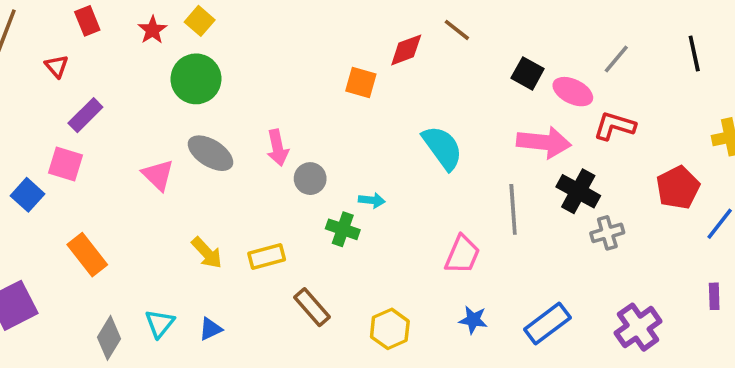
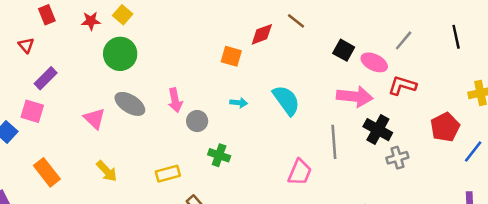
red star: (153, 30) -> (91, 21), turned 30
cyan arrow: (372, 200) -> (239, 103), moved
yellow arrow: (207, 253) -> (107, 171), moved

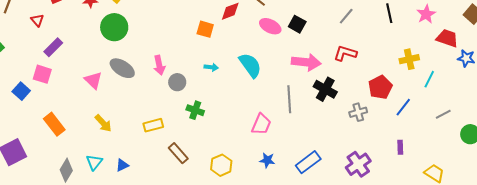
pink ellipse: (374, 62) -> (270, 26), moved
gray cross: (397, 158) -> (358, 112), moved

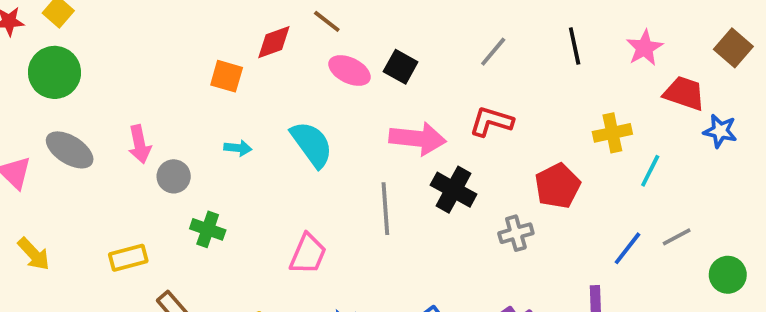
blue line: (403, 107) -> (628, 248), moved
pink trapezoid: (261, 124) -> (308, 254), moved

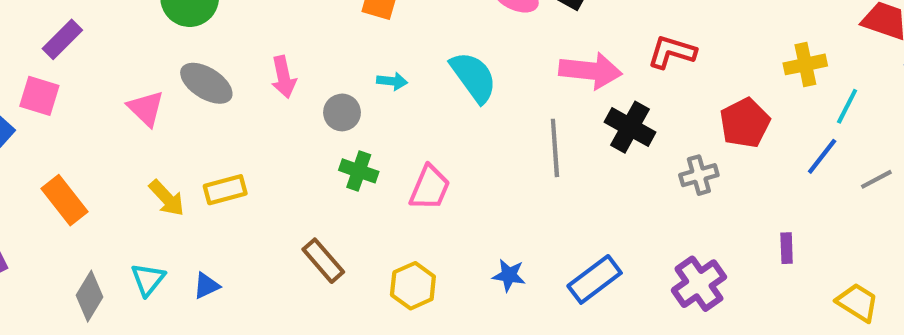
gray circle: (174, 176) -> (342, 112), moved
blue line: (628, 248) -> (822, 156), moved
pink trapezoid: (308, 254) -> (430, 188), moved
yellow rectangle: (128, 258) -> (225, 190), moved

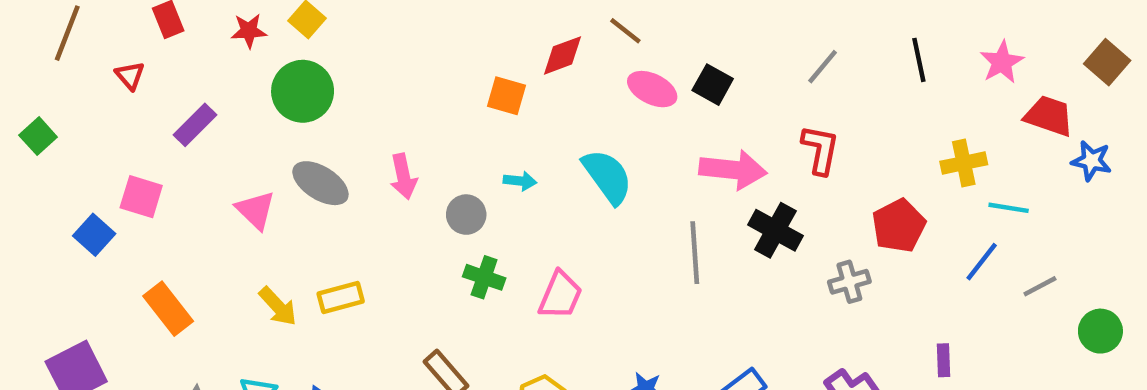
purple rectangle: (62, 39) -> (195, 125), moved
red L-shape: (672, 52) -> (820, 150), turned 84
cyan line: (847, 106) -> (1009, 208), turned 72

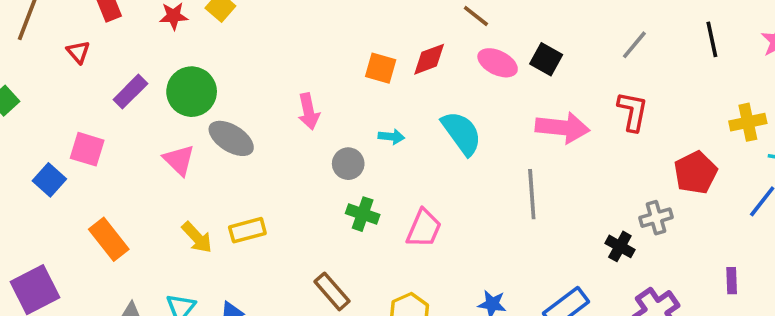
red diamond: (563, 55) -> (429, 59), moved
green circle: (303, 91) -> (192, 92), moved
pink arrow: (403, 176) -> (309, 111), moved
black cross: (775, 230) -> (620, 246), moved, size x0.7

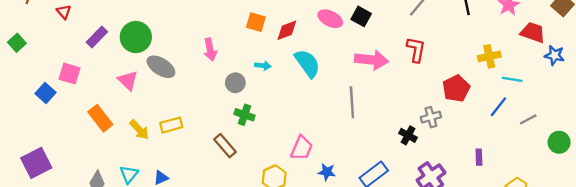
red diamond: (429, 59) -> (287, 30), moved
pink trapezoid: (424, 228) -> (302, 148), moved
orange rectangle: (109, 239) -> (100, 118), moved
brown rectangle: (332, 291) -> (225, 146), moved

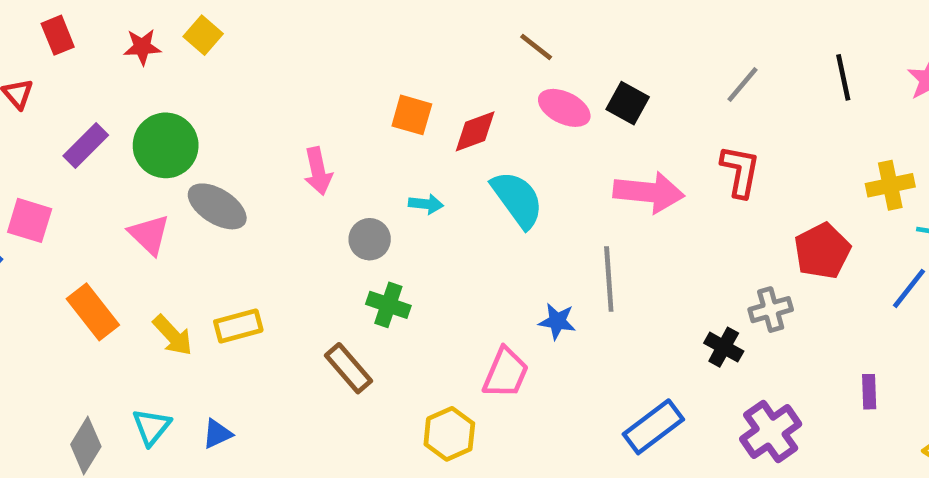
blue star: (327, 172) -> (557, 321), moved

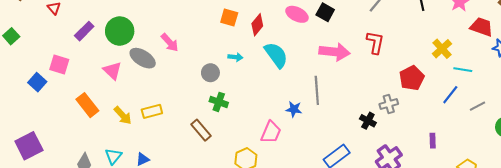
red diamond: (475, 131) -> (257, 25), turned -30
pink arrow: (318, 171) -> (170, 42), moved, turned -30
yellow cross: (890, 185) -> (442, 49), turned -30

